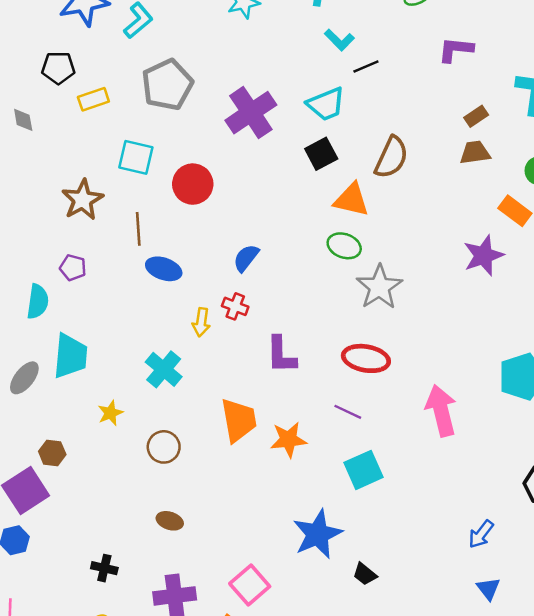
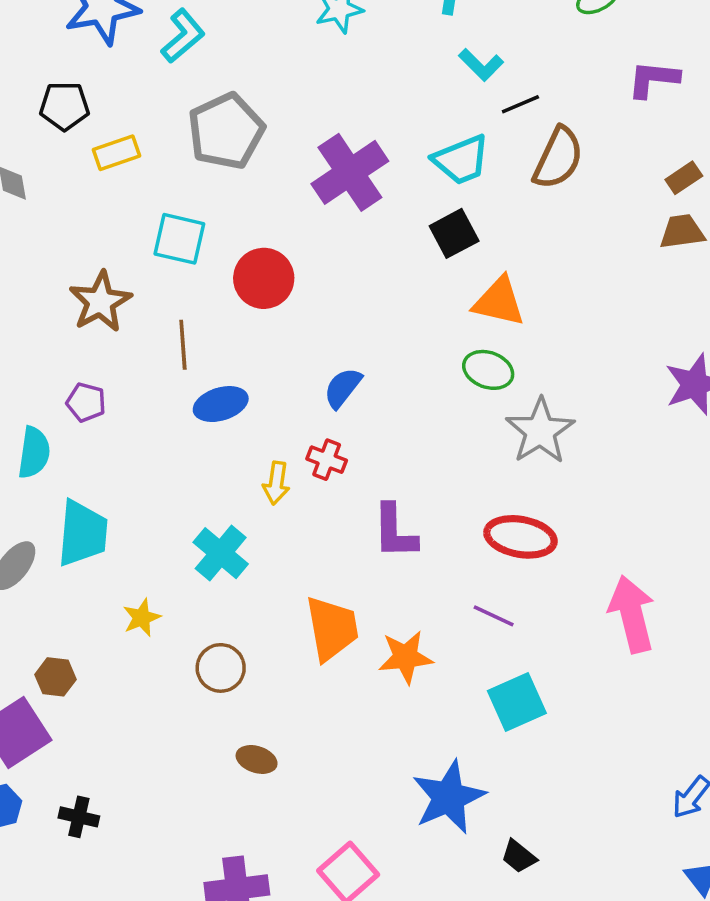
brown semicircle: (391, 157) -> (558, 158), moved
blue ellipse: (164, 269) -> (221, 404), turned -36
brown ellipse: (170, 521) -> (257, 759), moved
black cross: (104, 568) -> (79, 817), moved

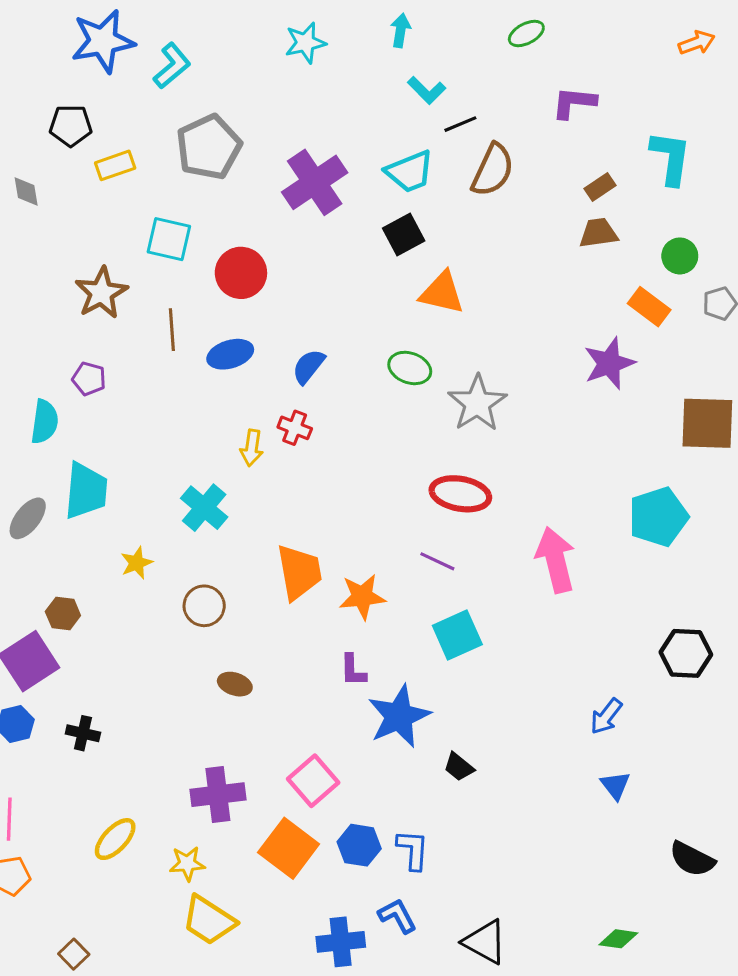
green ellipse: (488, 370) -> (410, 368), moved
blue ellipse: (221, 404) -> (230, 354), moved
purple L-shape: (395, 531) -> (353, 670), moved, size x0.7

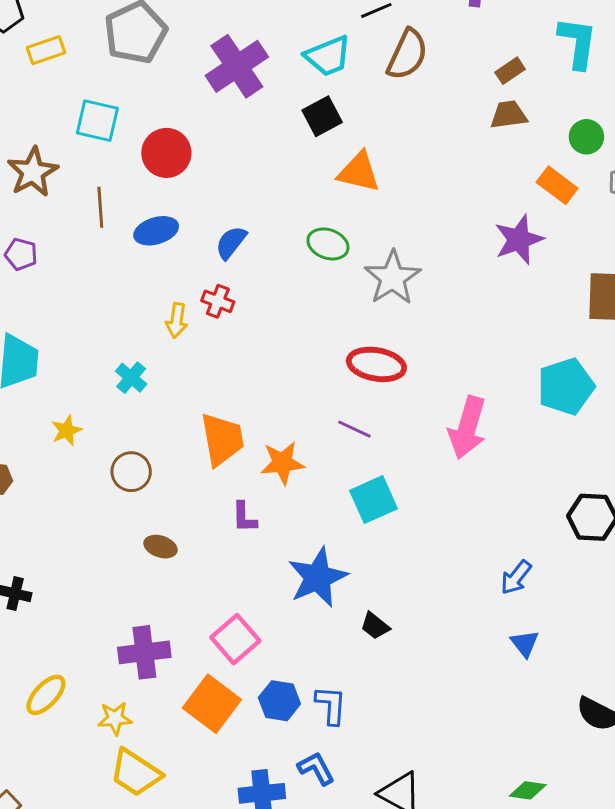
cyan cross: (204, 508) -> (131, 378), size x0.7
pink arrow: (556, 560) -> (467, 428), turned -150
purple L-shape: (353, 670) -> (244, 517), moved

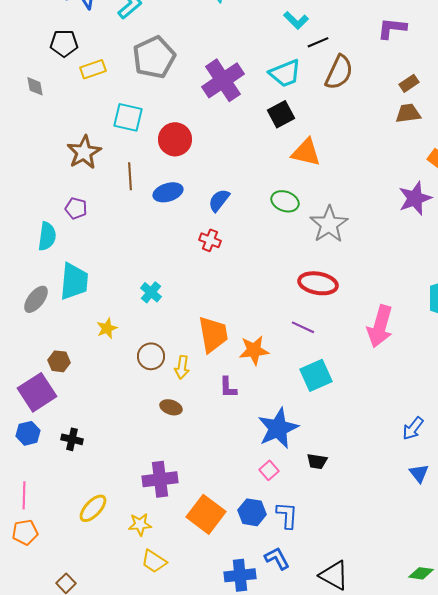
yellow arrow: (177, 320) -> (182, 367), moved
black trapezoid: (375, 626) -> (317, 461), turned -30
pink square: (235, 639) -> (269, 470), moved, size x0.6
yellow trapezoid: (136, 773) -> (154, 561), size x0.7

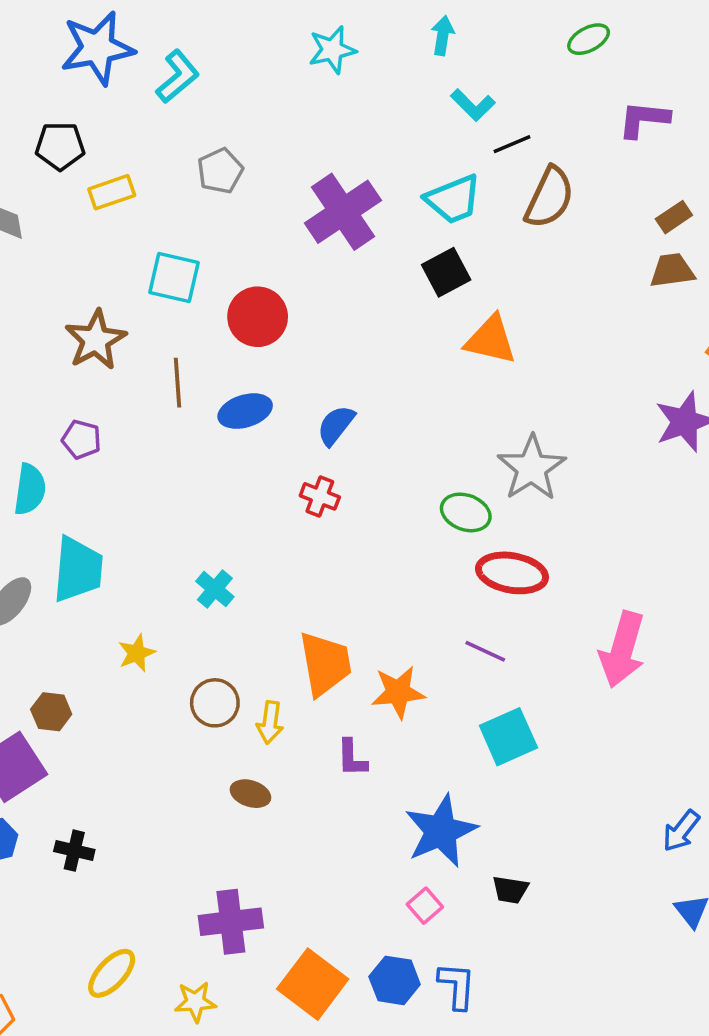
gray pentagon: (154, 57) -> (220, 171), size x0.6
green ellipse: (285, 201) -> (466, 512), moved

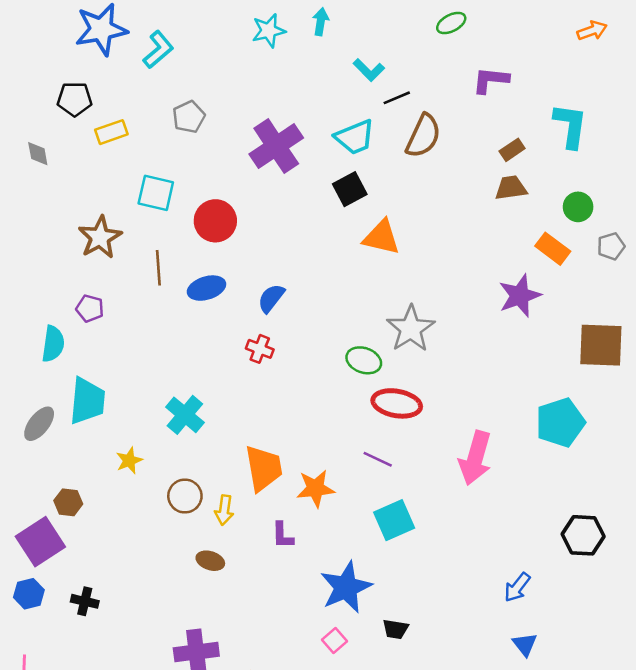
cyan arrow: (443, 36) -> (321, 22), moved
cyan cross: (215, 589) -> (185, 415), size x1.4

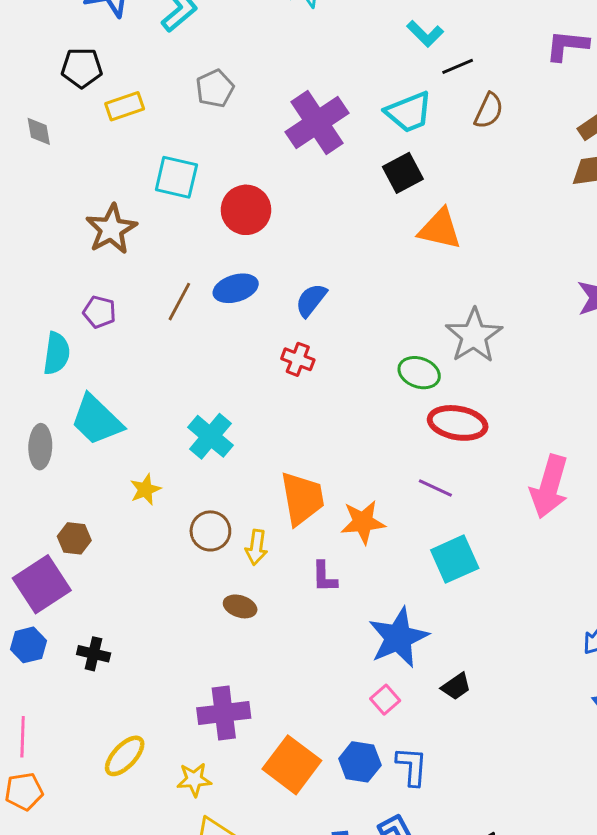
brown semicircle: (423, 136) -> (489, 111), size x0.7
brown line: (158, 268) -> (179, 302), moved, turned 32
cyan trapezoid: (87, 401) -> (97, 420), turned 129
gray ellipse: (39, 424) -> (40, 447), turned -36
black trapezoid: (395, 629) -> (456, 686), turned -44

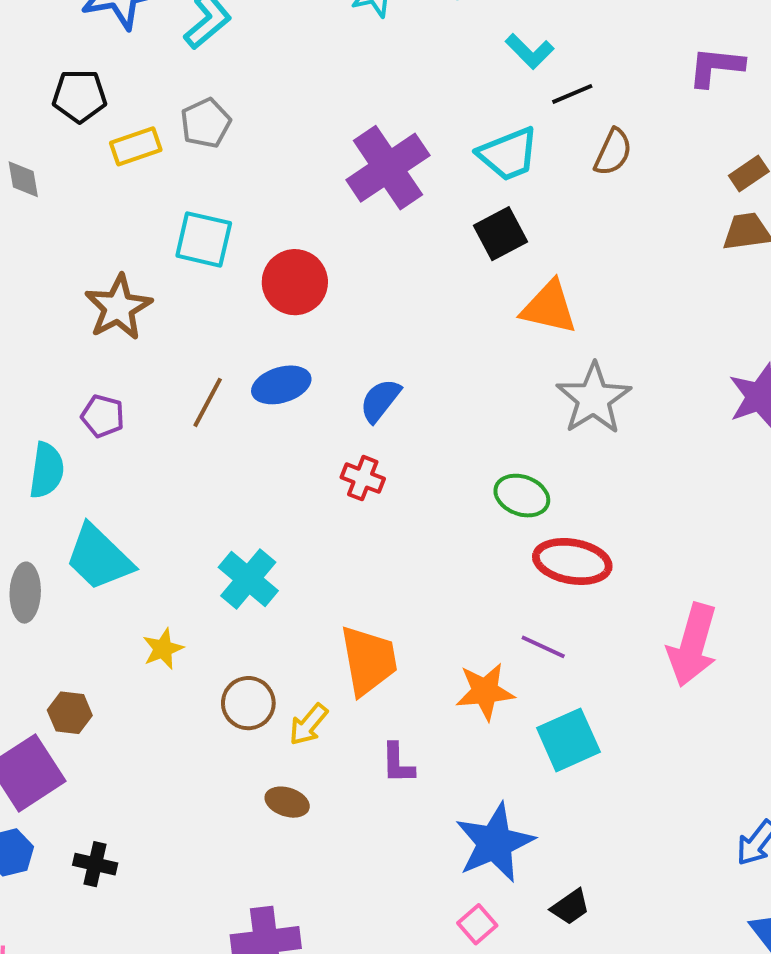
gray pentagon: (215, 88) -> (206, 123), moved
gray star: (474, 336) -> (594, 399), moved
orange star: (363, 522) -> (485, 691), moved
yellow arrow: (256, 547) -> (308, 724), turned 32

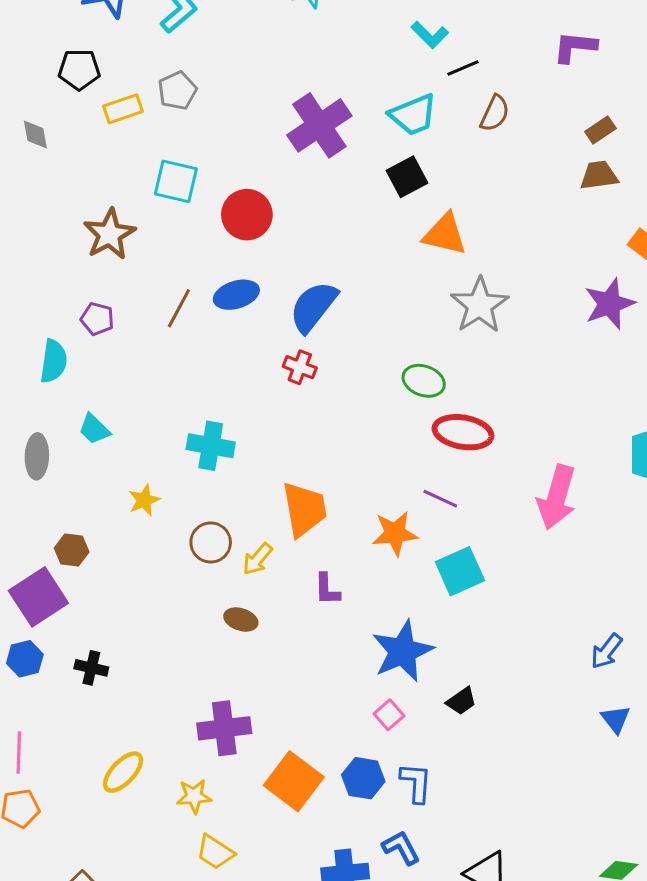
blue semicircle: (380, 400) -> (313, 307), size x1.5
cyan trapezoid: (99, 558) -> (94, 429), size x0.6
cyan cross: (248, 579) -> (211, 446), turned -30

